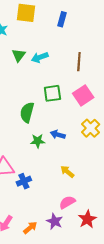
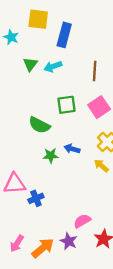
blue rectangle: (62, 19) -> (64, 35), moved, size x1.5
green semicircle: (27, 112) -> (39, 125), turned -78
yellow arrow: (67, 172) -> (101, 166), moved
orange arrow: (30, 228) -> (43, 248), size x1.5

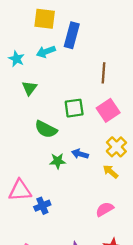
cyan star: (11, 37) -> (16, 59), moved
green triangle: (30, 64) -> (29, 88), moved
cyan arrow: (53, 67) -> (46, 52), moved
pink semicircle: (82, 221) -> (105, 209), moved

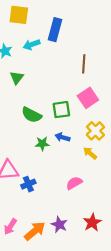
yellow square: (45, 19) -> (19, 15), moved
green square: (74, 108) -> (61, 110), moved
pink semicircle: (105, 209) -> (74, 183), moved

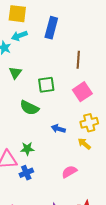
cyan arrow: (32, 45) -> (19, 36), moved
green square: (61, 110) -> (46, 85), moved
yellow cross: (95, 131) -> (89, 123), turned 30
green star: (42, 144) -> (27, 149), moved

